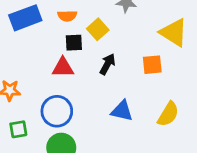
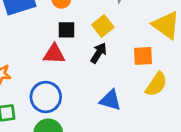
yellow square: (98, 29) -> (103, 26), moved
yellow semicircle: (168, 114) -> (156, 84), moved

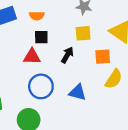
yellow square: (103, 26) -> (83, 33), moved, turned 35
blue circle: (46, 97) -> (41, 86), moved

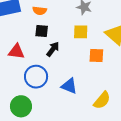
black arrow: (67, 55) -> (53, 49), moved
red triangle: (32, 57) -> (16, 52), moved
yellow semicircle: (114, 79) -> (102, 100), moved

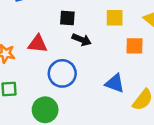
black arrow: (53, 49) -> (82, 40), turned 77
blue triangle: (69, 86) -> (115, 83), moved

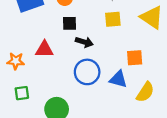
orange square: (134, 46) -> (135, 58), moved
blue circle: (62, 73) -> (87, 72), moved

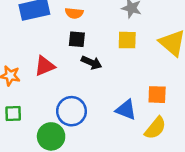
red triangle: (44, 49) -> (45, 66), turned -30
orange square: (135, 58) -> (157, 95), moved
blue circle: (87, 72) -> (72, 111), moved

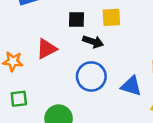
yellow square: (127, 40) -> (111, 17), moved
blue circle: (72, 111) -> (91, 76), moved

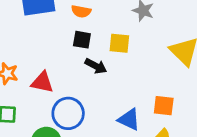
red triangle: (47, 49) -> (42, 82), moved, turned 30
blue circle: (91, 76) -> (68, 113), moved

